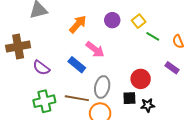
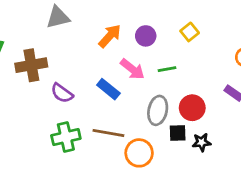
purple circle: (112, 20) -> (146, 36), moved
green line: (153, 36) -> (167, 69), moved, turned -40
gray ellipse: (102, 87) -> (158, 110), moved

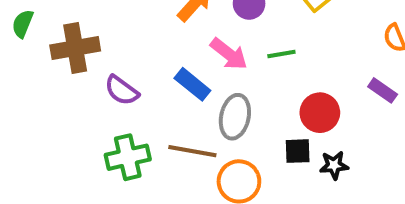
gray ellipse: (158, 110) -> (235, 117), moved

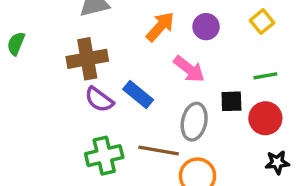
brown cross: (75, 48) -> (87, 59), moved
green line: (281, 54) -> (265, 76), moved
blue rectangle: (192, 84) -> (138, 94), moved
black square: (298, 151) -> (231, 101), moved

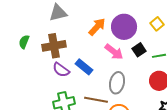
purple circle: (206, 27) -> (124, 27), size x1.6
green semicircle: (16, 44) -> (24, 42), moved
black square: (231, 101) -> (139, 50), moved, turned -32

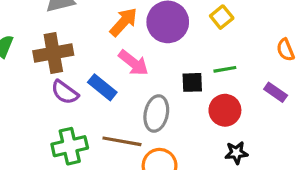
black square: (139, 50) -> (192, 82), moved, turned 32
pink arrow: (114, 52) -> (133, 63), moved

